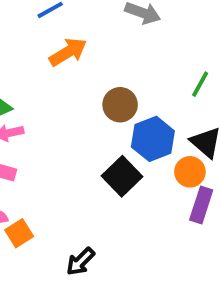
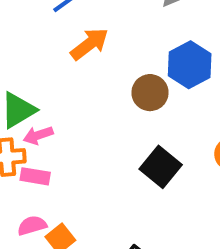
blue hexagon: (153, 139) -> (190, 65), moved

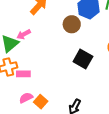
pink arrow: (38, 135) -> (24, 34), moved

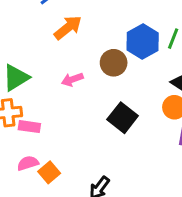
pink arrow: (24, 34) -> (72, 79), moved

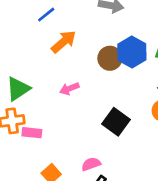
brown circle: (114, 63) -> (110, 58), moved
pink semicircle: (28, 163) -> (91, 164), moved

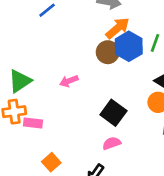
orange arrow: (64, 42) -> (118, 28), moved
pink semicircle: (91, 164) -> (112, 143), moved

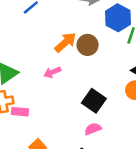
orange arrow: (118, 28) -> (65, 42), moved
blue hexagon: (129, 46) -> (118, 18), moved

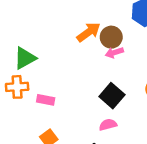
pink arrow: (52, 72) -> (114, 53), moved
pink rectangle: (20, 112) -> (46, 100), moved

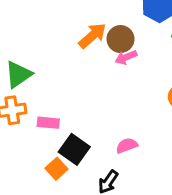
black square: (112, 96) -> (74, 149), moved

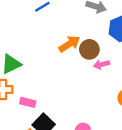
pink arrow: (126, 57) -> (102, 64), moved

